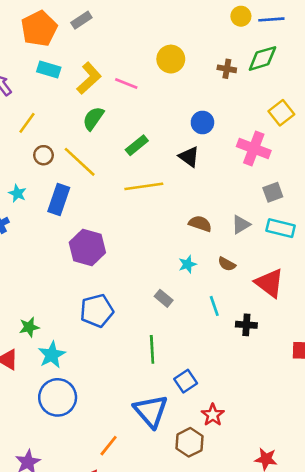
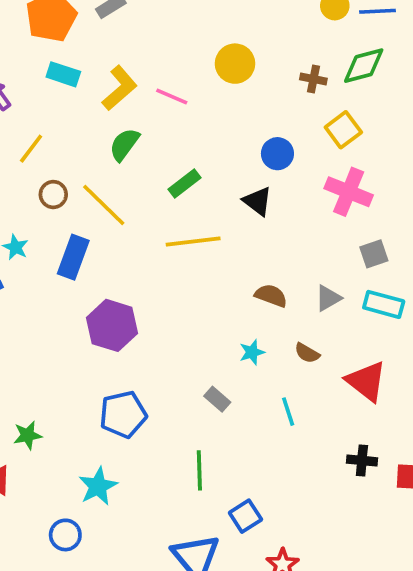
yellow square: (281, 113) -> (343, 130), moved
black cross: (246, 325) -> (362, 460), moved
cyan star: (52, 355) -> (98, 486), moved
blue circle: (58, 397) -> (65, 535), size x0.6

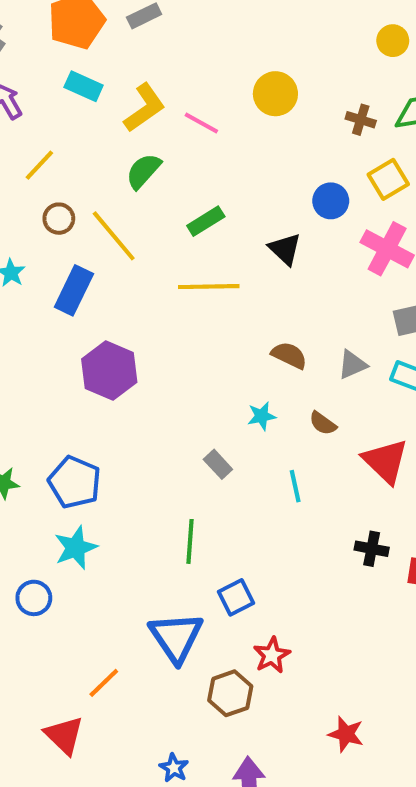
blue circle: (277, 154) -> (331, 201), moved
blue pentagon: (123, 414) -> (75, 482), moved, turned 30

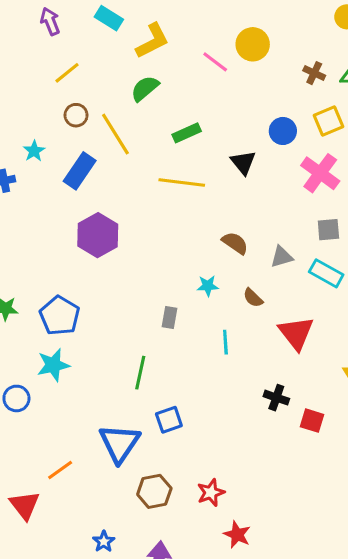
pink line: (201, 123) -> (215, 62), moved
gray rectangle: (218, 464) -> (170, 317), turned 45
red star: (272, 655) -> (211, 493), moved

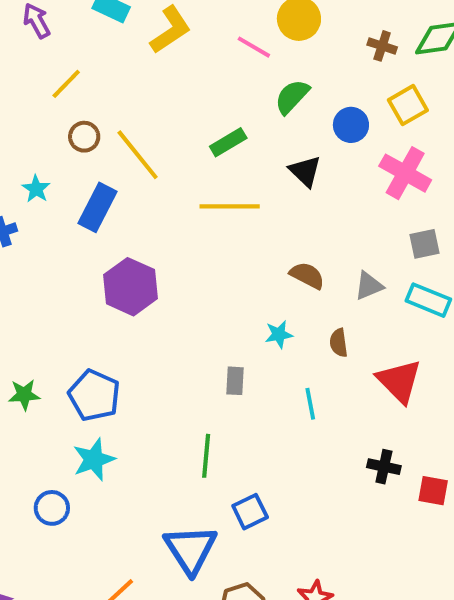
green semicircle: (145, 88) -> (292, 97), moved
brown semicircle: (253, 298) -> (339, 343), turned 45

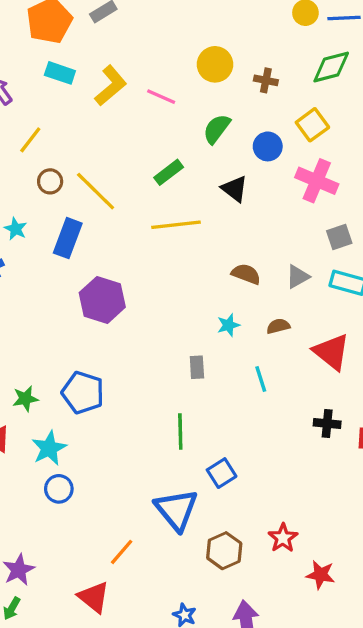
brown cross: (382, 46) -> (266, 80), moved
pink line: (254, 47) -> (161, 97), moved
brown semicircle: (339, 343) -> (278, 326), turned 90
cyan star: (94, 459) -> (49, 448), moved

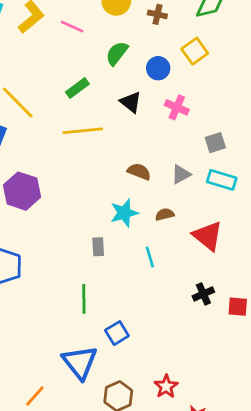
pink cross: (317, 181) -> (177, 107), moved, size x0.7
cyan star: (228, 325) -> (124, 213), size x1.5
black cross: (327, 423) -> (203, 294), turned -30

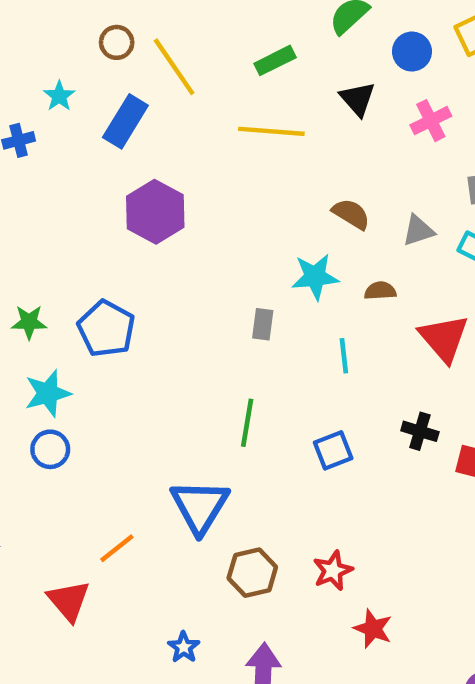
pink cross: (177, 107) -> (431, 121), turned 30
black cross: (203, 294) -> (420, 431), turned 30
green line: (84, 299) -> (247, 423), moved
blue square: (117, 333) -> (333, 450), moved

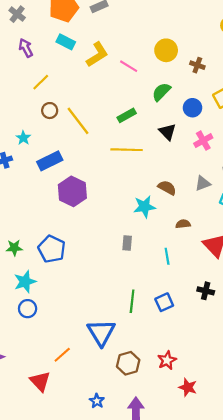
blue rectangle: (125, 121) -> (50, 161), moved, turned 35
gray triangle: (418, 231) -> (203, 183), moved
cyan star: (315, 277) -> (144, 207), moved
green line: (247, 423) -> (132, 301), moved

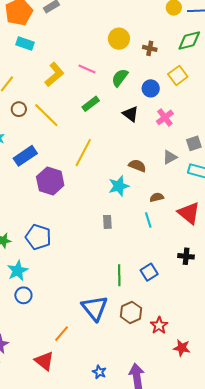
yellow L-shape: (97, 55) -> (54, 74), moved
pink line: (129, 66) -> (87, 69), moved
yellow line: (127, 150) -> (83, 153), moved, turned -56
cyan line: (167, 256) -> (148, 220), moved
brown hexagon: (128, 363) -> (131, 312), moved

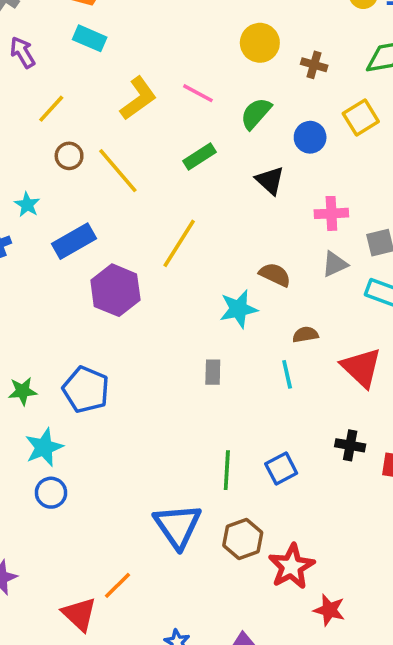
pink cross: (165, 117) -> (331, 213), moved, turned 30
red star: (159, 325) -> (292, 566), size x1.4
orange line: (61, 334) -> (118, 585), moved

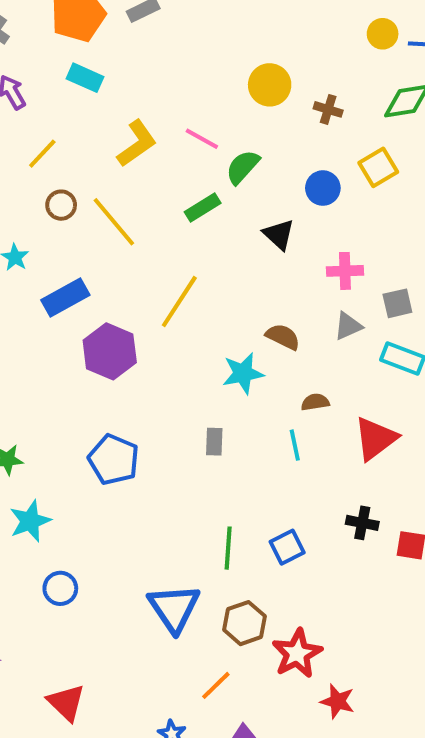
green semicircle: (256, 113) -> (243, 167), moved
red triangle: (361, 368) -> (375, 439), turned 39
blue pentagon: (86, 390) -> (114, 460), moved
blue circle: (51, 493) -> (60, 588), moved
orange line: (118, 585) -> (216, 685), moved

